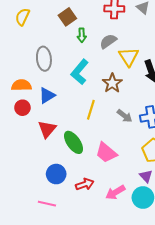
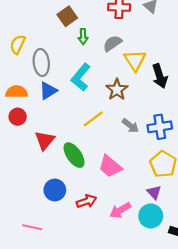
yellow semicircle: (22, 17) -> (18, 44), moved
blue triangle: (47, 95) -> (48, 91), moved
yellow line: (91, 110) -> (93, 119), turned 36
pink line: (47, 204) -> (32, 227), moved

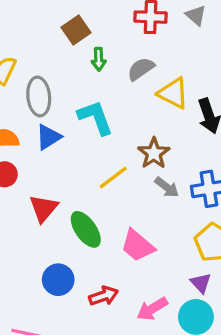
yellow triangle: (135, 60) -> (173, 93), turned -30
cyan L-shape: (81, 77) -> (95, 118), turned 120
brown star: (117, 90) -> (154, 153), moved

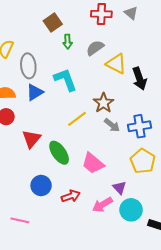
purple triangle: (201, 283) -> (119, 188), moved

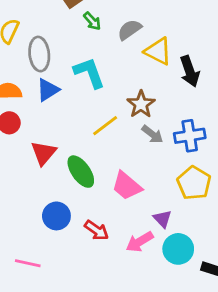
green arrow: (68, 42) -> (92, 21), turned -40
red arrow: (71, 196) -> (97, 230), turned 54

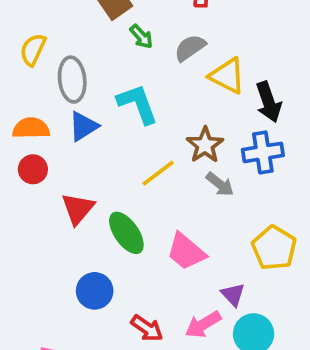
blue cross: (190, 136) -> (263, 152), moved
red arrow: (97, 230) -> (147, 328), moved

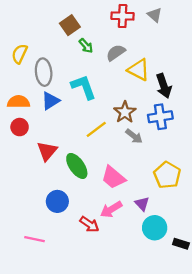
pink arrow: (203, 324) -> (111, 209), moved

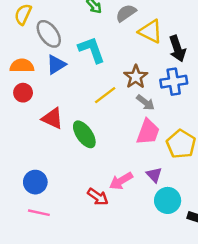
gray ellipse: (44, 72) -> (49, 34), turned -30
red triangle: (47, 151) -> (52, 118), turned -45
pink trapezoid: (113, 177) -> (148, 132), moved, turned -110
blue circle: (57, 201) -> (35, 182), moved

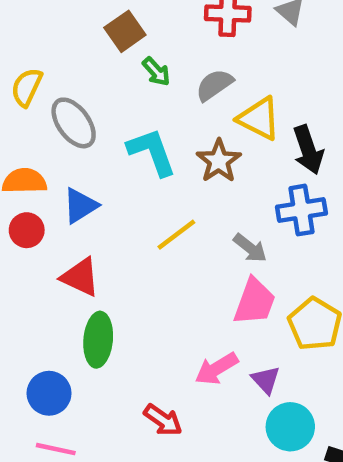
blue triangle: (56, 64) -> (80, 206), moved
brown star: (136, 77) -> (219, 161), moved
green ellipse: (84, 134) -> (98, 340), moved, turned 40
pink arrow: (121, 181) -> (217, 369), moved

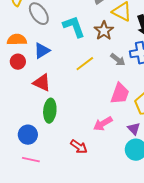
gray arrow: (250, 248) -> (118, 60), moved
purple triangle: (266, 380) -> (134, 129), moved

